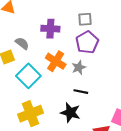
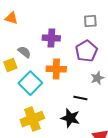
gray square: (85, 19) -> (90, 21), moved
orange cross: (56, 61) -> (56, 69), turned -30
gray star: (79, 67) -> (97, 78), moved

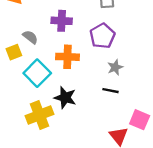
black line: (80, 98) -> (111, 91), moved
black star: (70, 118) -> (65, 98), moved

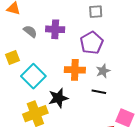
gray semicircle: (30, 37) -> (30, 31), moved
orange cross: (67, 57) -> (75, 70), moved
black star: (65, 98) -> (58, 98), turned -30

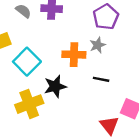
purple pentagon: (92, 43) -> (106, 17), moved
gray star: (103, 71) -> (98, 45), moved

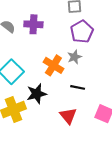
orange cross: (74, 55) -> (53, 65), turned 30
red triangle: (109, 125) -> (68, 116), moved

